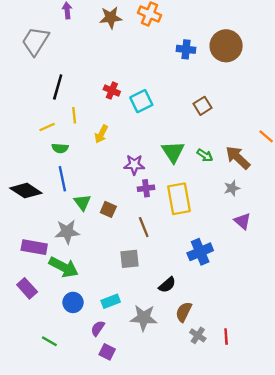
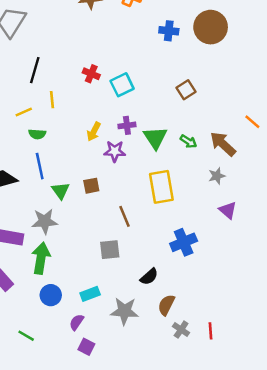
yellow arrow: (101, 134) -> (94, 132), moved
purple cross: (146, 188) -> (127, 125), moved
brown square: (108, 209) -> (91, 186), moved, turned -35
green arrow: (64, 267) -> (41, 258), turned -108

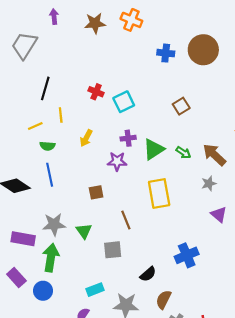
yellow arrow: (94, 132) -> (86, 138), moved
green triangle: (155, 138) -> (154, 149), turned 30
green triangle: (61, 191) -> (84, 231), moved
blue cross: (184, 242) -> (187, 255), moved
blue circle: (51, 295) -> (43, 291), moved

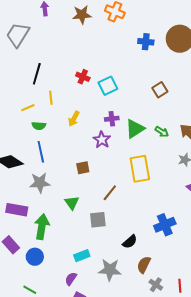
purple star: (117, 161) -> (102, 140), turned 30
brown line: (126, 220) -> (110, 193), turned 60
gray star: (54, 224) -> (40, 183), moved

